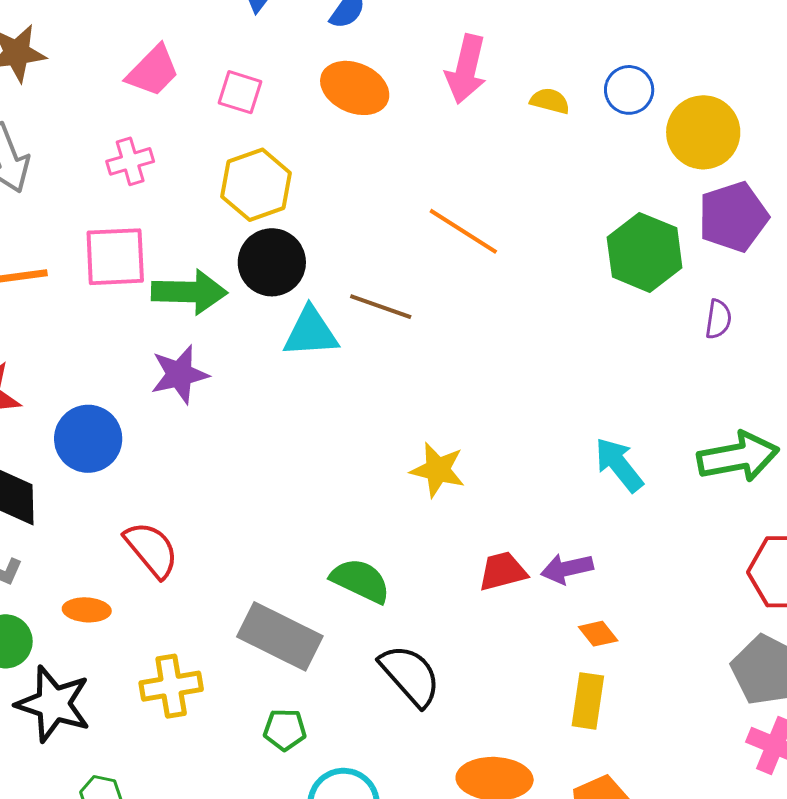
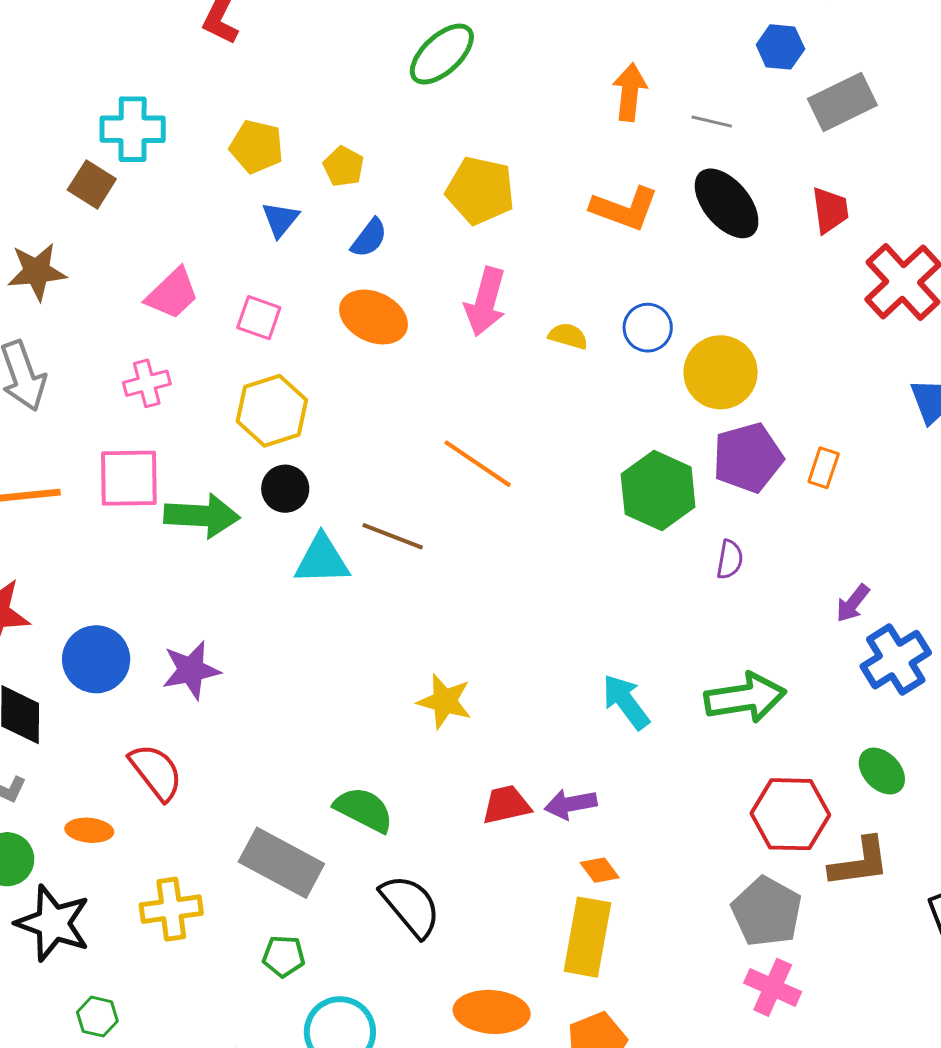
black circle: (272, 262) -> (285, 489), size x0.7
purple star: (180, 374) -> (191, 670), moved
yellow rectangle: (588, 701) -> (587, 937), size x1.4

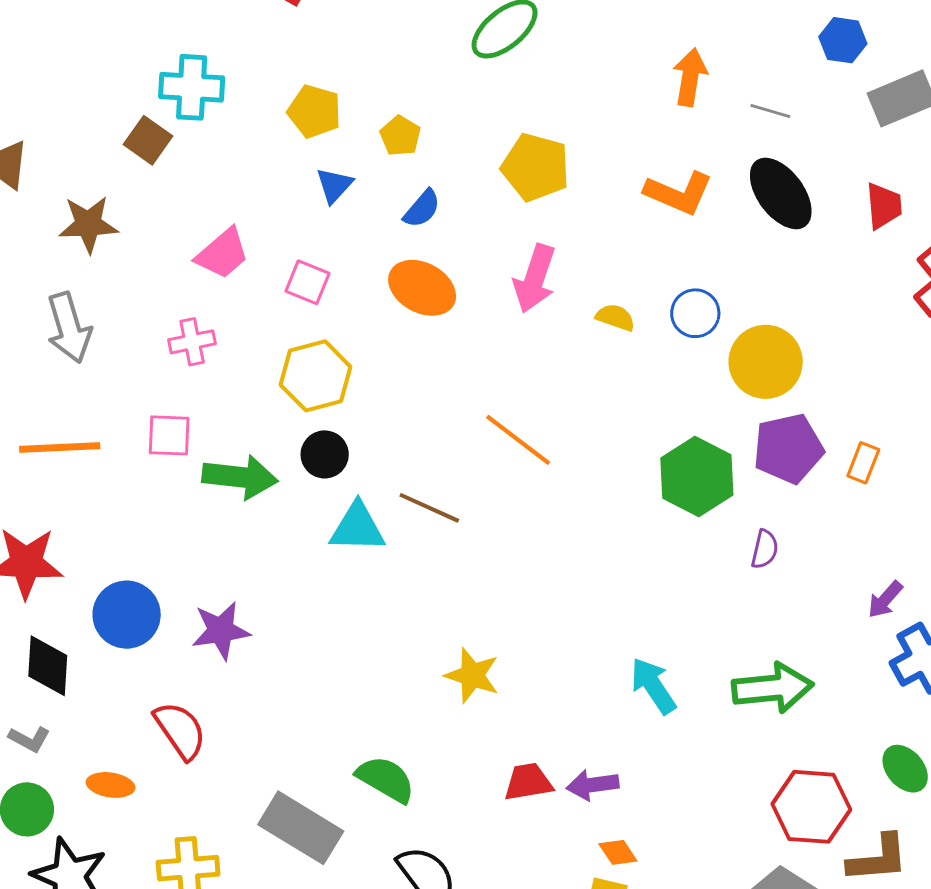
pink square: (129, 478) -> (169, 435), size x0.7

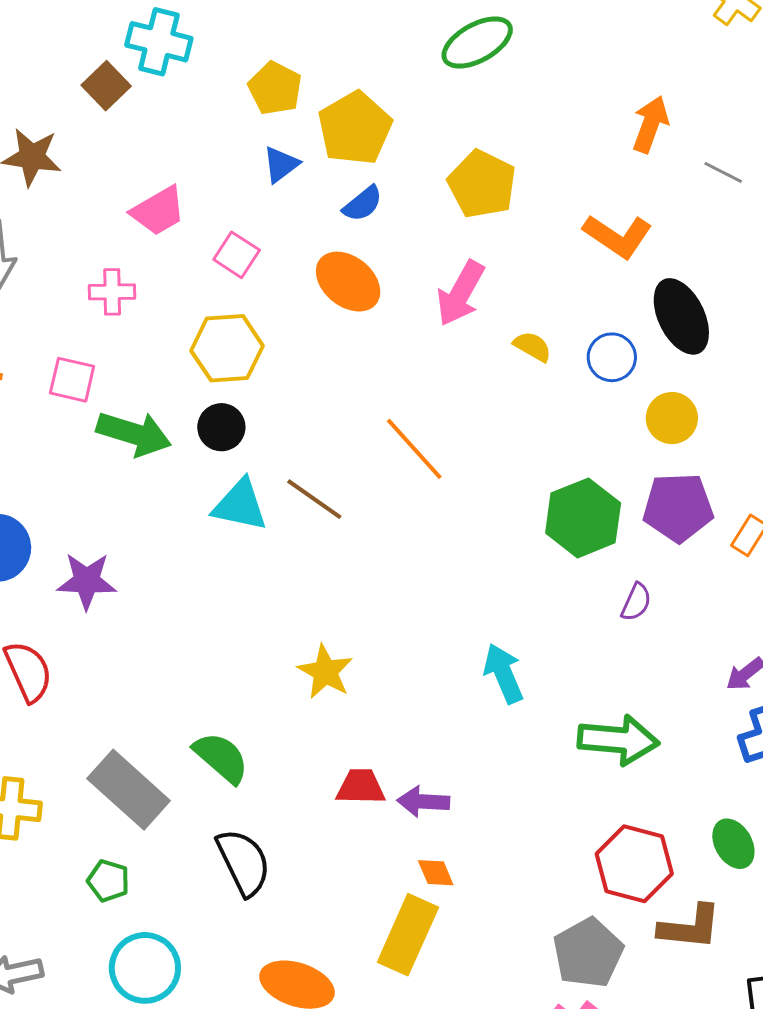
yellow pentagon: (400, 136) -> (355, 128), size x1.8
black ellipse: (781, 193) -> (681, 316), moved
yellow circle: (766, 362) -> (672, 418), size x0.7
cyan arrow: (653, 686) -> (503, 673), moved

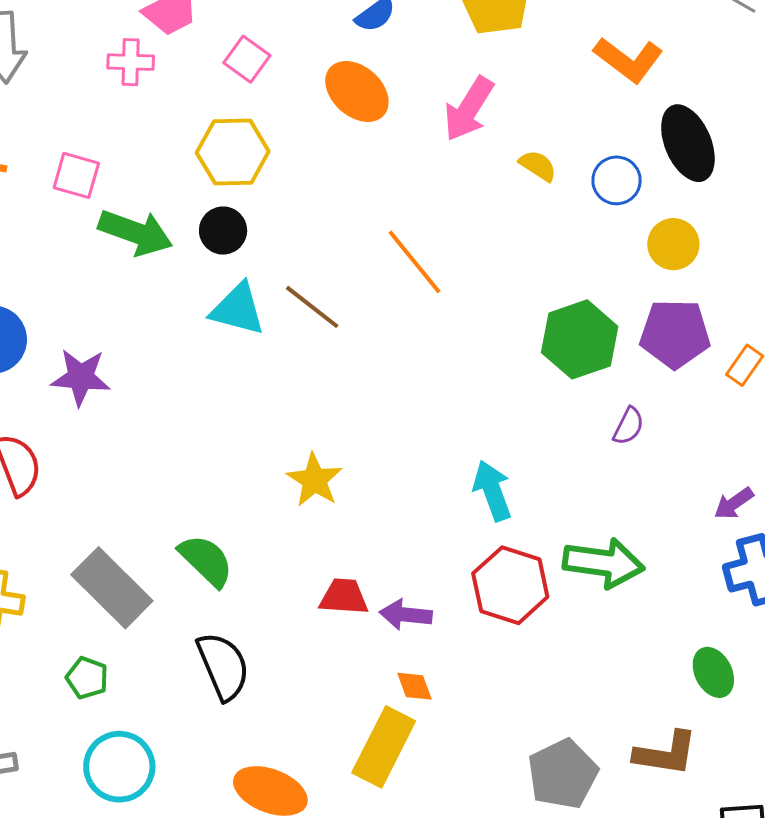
pink cross: (112, 292) -> (131, 62), moved
red hexagon: (634, 864) -> (510, 585), moved

